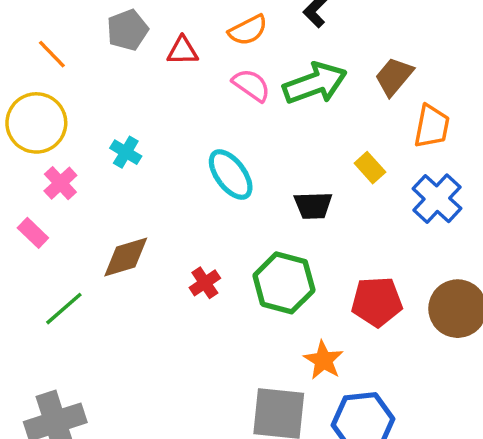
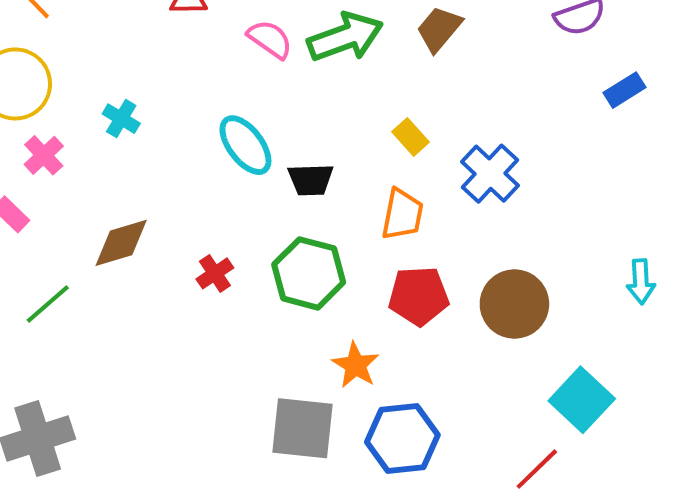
orange trapezoid: (432, 126) -> (402, 214), moved
black trapezoid: (313, 205) -> (311, 180), moved

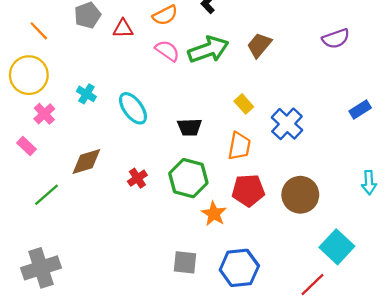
blue rectangle: (624, 90) -> (360, 109), moved
cyan ellipse: (245, 145) -> (133, 108), moved
orange star: (356, 365) -> (214, 214), moved
gray square: (303, 428) -> (185, 262), size x0.7

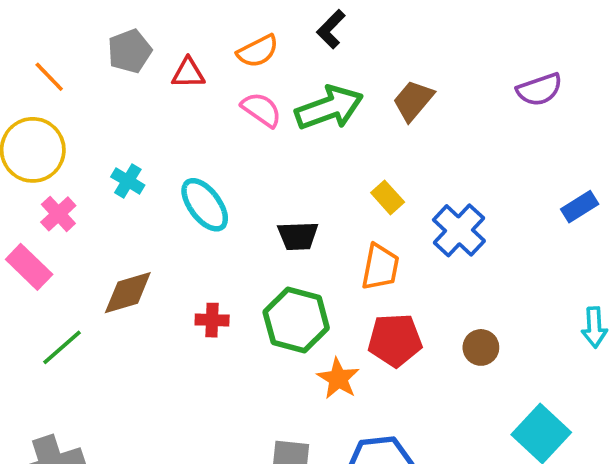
pink rectangle: (27, 146) -> (29, 267), size x1.4
red cross: (137, 178) -> (212, 320), turned 36
brown circle: (300, 195) -> (481, 347), size x0.6

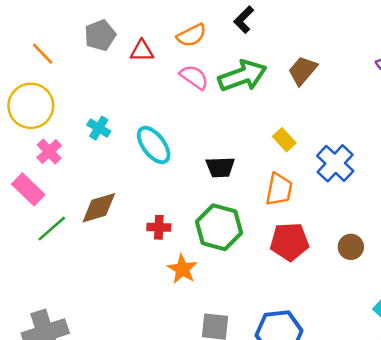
green line: (62, 347) -> (52, 229), moved
orange star: (338, 379) -> (182, 269), moved

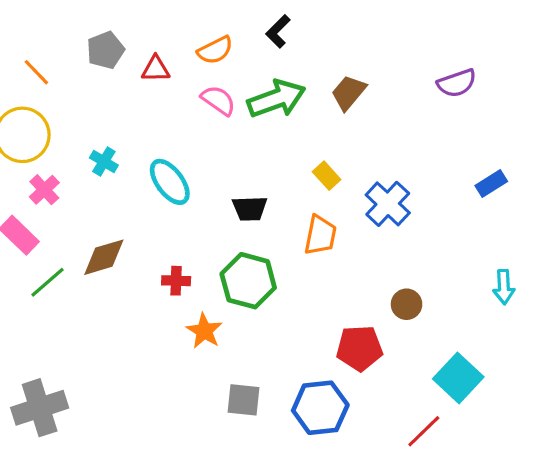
red pentagon: (289, 242) -> (360, 348), moved

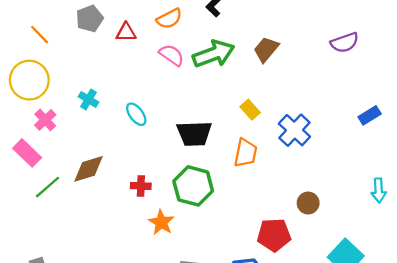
cyan ellipse: (170, 182) -> (136, 114), size x0.7
black trapezoid: (250, 209) -> (194, 134), size x1.4

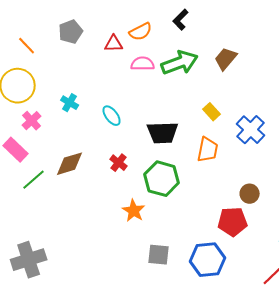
red triangle: (126, 32) -> (114, 44), moved
pink semicircle: (172, 55) -> (143, 64), turned -35
red cross: (141, 186) -> (119, 163), moved, turned 36
brown circle: (308, 203) -> (250, 194), moved

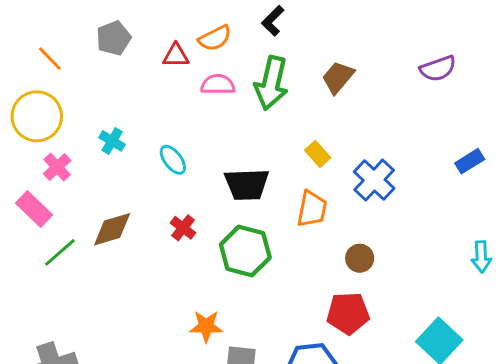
green arrow: (180, 63) -> (271, 83), turned 123
brown circle: (250, 194) -> (360, 258), moved
orange star: (134, 211) -> (206, 326), moved, turned -30

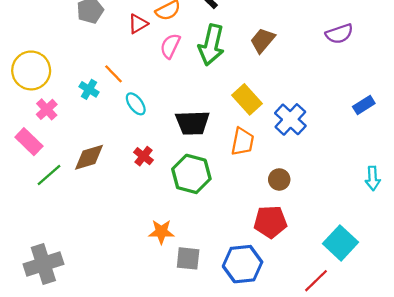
red triangle: (176, 56) -> (138, 24), turned -30
orange line: (50, 58) -> (113, 74), moved
pink semicircle: (218, 84) -> (170, 46), turned -65
yellow rectangle: (318, 154) -> (247, 99), size x1.5

